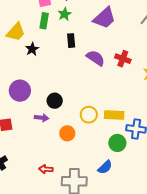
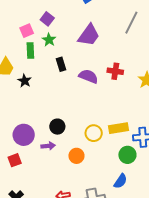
purple circle: (20, 91) -> (24, 135), moved

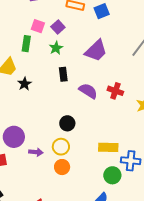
pink square: (27, 31) -> (38, 26), moved, turned 32
green rectangle: (30, 50) -> (26, 44), moved
black circle: (57, 127) -> (67, 123), moved
yellow circle: (94, 133) -> (61, 147), moved

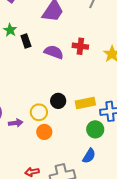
green star: (56, 48) -> (10, 30), moved
black circle: (67, 123) -> (58, 101), moved

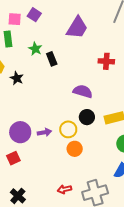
purple semicircle: (54, 52) -> (83, 91), moved
purple arrow: (16, 123) -> (44, 132), moved

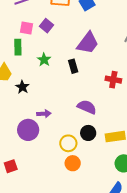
black rectangle: (52, 59) -> (73, 66), moved
purple circle: (20, 132) -> (28, 130), moved
purple arrow: (44, 132) -> (44, 114), moved

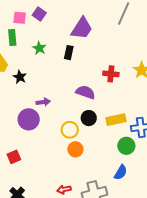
black rectangle: (73, 66) -> (69, 53), turned 32
red cross: (113, 80) -> (111, 74), moved

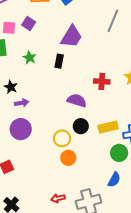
purple arrow: (43, 102) -> (22, 103), moved

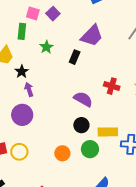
purple arrow: (22, 103) -> (29, 89), turned -112
yellow circle: (62, 138) -> (19, 152), moved
green circle: (119, 153) -> (90, 149), moved

